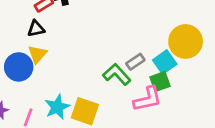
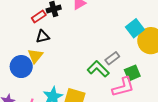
black triangle: (36, 29) -> (43, 37), moved
cyan square: (165, 62) -> (135, 28), moved

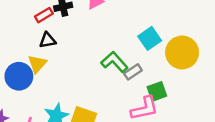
cyan square: (135, 28) -> (150, 38), moved
green L-shape: (98, 69) -> (114, 62), moved

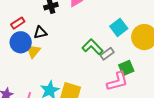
red rectangle: (44, 15) -> (18, 23), moved
blue circle: (19, 76) -> (21, 42), moved

